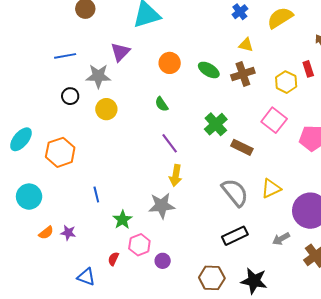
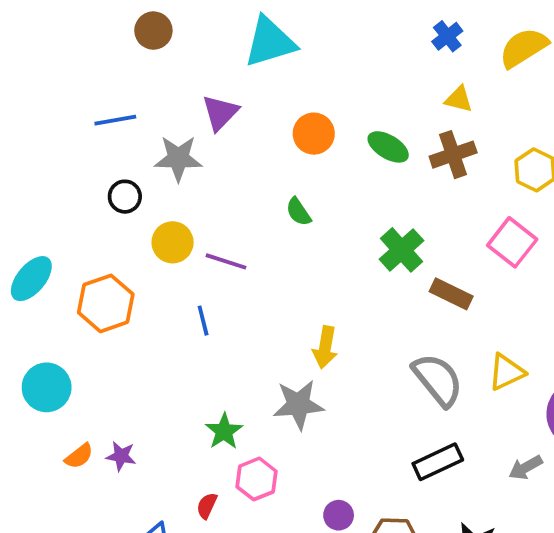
yellow circle: (106, 109) -> (173, 242), moved
purple line: (170, 143) -> (226, 261), moved, turned -35
blue line: (96, 195) -> (203, 321), moved
purple circle: (163, 261) -> (339, 515), moved

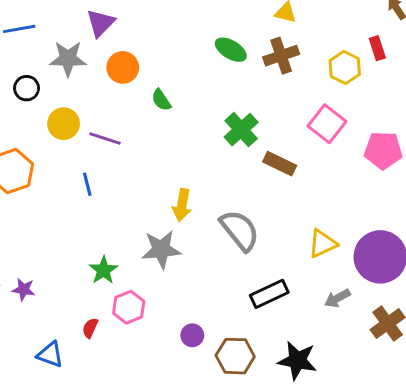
orange circle: (314, 134) -> (123, 67), moved
yellow triangle: (506, 372) -> (323, 244), moved
gray semicircle: (438, 380) -> (240, 230), moved

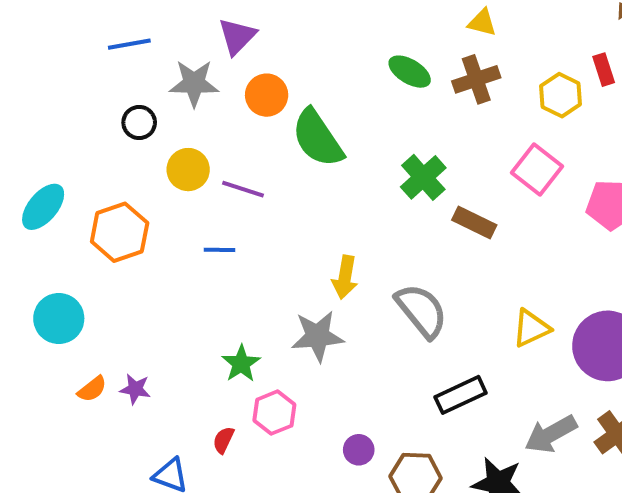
green semicircle: (161, 100) -> (318, 138), size x2.0
blue line: (87, 184) -> (220, 250), turned -75
gray arrow: (337, 298) -> (551, 434), moved, size x1.5

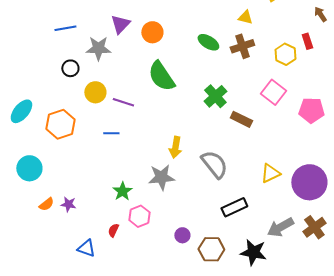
orange circle: (267, 95) -> (152, 32), moved

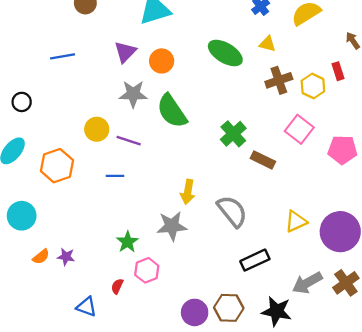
green ellipse: (208, 42) -> (225, 53), moved, size x1.4
brown cross: (242, 46) -> (279, 80), moved
gray star: (98, 48) -> (133, 94), moved
black circle: (70, 68) -> (22, 102), moved
purple circle: (182, 235) -> (195, 312), moved, size x1.5

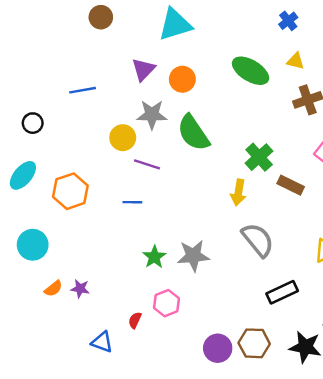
blue line: (63, 56) -> (83, 90), moved
yellow circle: (97, 129) -> (123, 138), moved
yellow arrow: (188, 192) -> (238, 192), moved
green star: (127, 242) -> (154, 257), moved

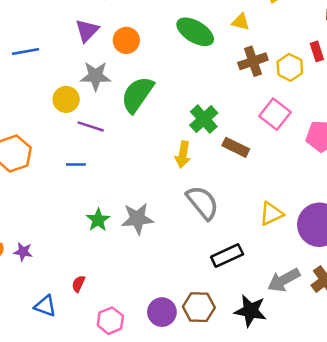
green semicircle: (193, 133) -> (137, 94), turned 69
pink hexagon: (167, 303) -> (110, 321), moved

